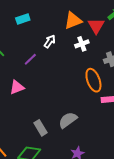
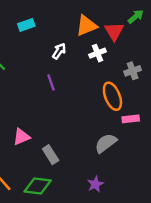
purple line: (30, 59) -> (51, 82), moved, turned -64
pink triangle: (17, 87) -> (21, 137), moved
gray semicircle: (68, 120) -> (106, 143), moved

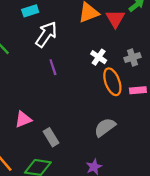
white arrow: (59, 51) -> (46, 34), moved, size x1.6
white cross: (98, 53) -> (99, 57), moved, turned -35
pink rectangle: (131, 119) -> (138, 90), moved

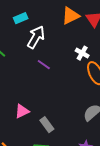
purple line: (53, 67) -> (44, 65), turned -32

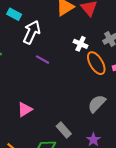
cyan rectangle: (21, 18) -> (14, 14), turned 56
gray rectangle: (47, 125) -> (64, 130), moved

